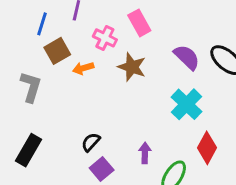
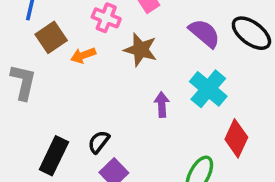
black rectangle: (29, 150) -> (54, 156), moved
purple arrow: (145, 153) -> (162, 105), moved

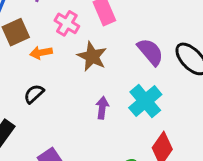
black semicircle: (99, 142) -> (34, 94), moved

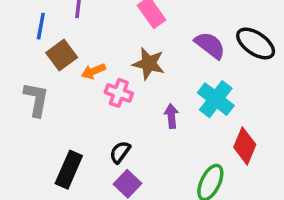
pink cross: (67, 23) -> (119, 93), moved
black semicircle: (34, 94) -> (120, 152), moved

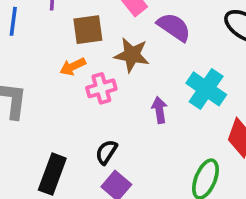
purple semicircle: (210, 45) -> (174, 27), moved
brown square: (62, 55) -> (88, 30), moved, turned 32
pink cross: (119, 93) -> (101, 88), turned -32

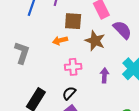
pink cross: (101, 88) -> (73, 67), moved

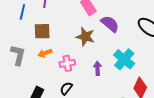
brown square: (73, 21) -> (42, 31), moved
orange arrow: (60, 40) -> (45, 53), moved

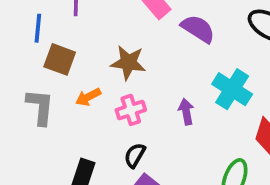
brown square: (42, 31) -> (60, 59), moved, turned 30
brown star: (85, 37) -> (128, 63), moved

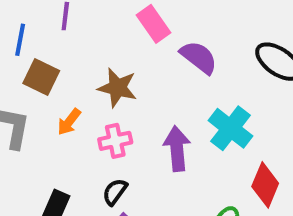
orange arrow: (88, 97) -> (69, 122), turned -30
purple arrow: (186, 112) -> (177, 149), size x1.5

